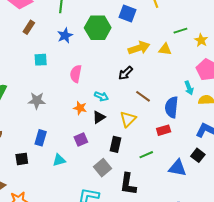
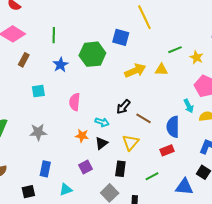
black arrow: (126, 73) -> (123, 107), moved

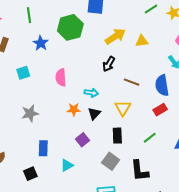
yellow triangle: (161, 70) -> (142, 41), moved
black arrow: (123, 107) -> (109, 64), moved

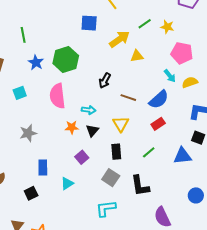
green hexagon: (70, 27) -> (66, 60), moved
yellow arrow: (115, 36) -> (119, 39), moved
pink semicircle: (61, 77) -> (57, 96), size x1.4
blue semicircle: (162, 85) -> (159, 100), turned -120

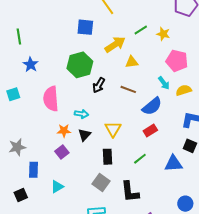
green hexagon: (66, 60) -> (80, 65), moved
brown line: (128, 98) -> (128, 89), moved
gray star: (28, 133) -> (17, 147), moved
purple square: (82, 157) -> (62, 152), moved

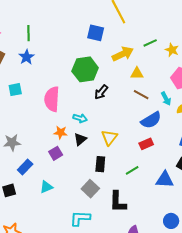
blue star: (31, 65) -> (27, 57), moved
brown line: (128, 89) -> (141, 95), moved
blue rectangle: (33, 170) -> (25, 167), turned 35

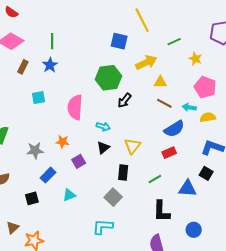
green line: (150, 43) -> (174, 42), moved
cyan arrow: (166, 99) -> (189, 107), turned 128
orange star: (61, 132) -> (63, 142), moved
black L-shape: (118, 202) -> (161, 211), moved

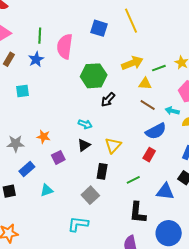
blue square: (119, 41) -> (99, 28), moved
green line: (174, 42) -> (159, 68), moved
pink semicircle: (75, 107) -> (65, 46), moved
red rectangle: (169, 153) -> (149, 155), turned -40
blue circle: (194, 230) -> (169, 233), size x1.6

